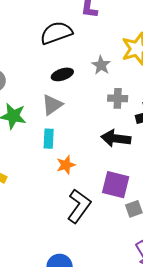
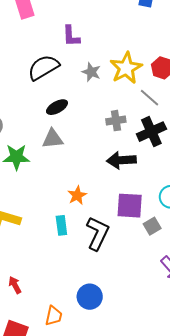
gray star: (101, 65) -> (91, 72), moved
gray triangle: (52, 105) -> (53, 139), turned 40
cyan rectangle: (49, 139) -> (61, 225), moved

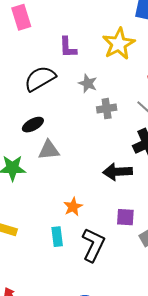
yellow star: (126, 68) -> (119, 44), moved
black ellipse: (57, 107) -> (33, 125), moved
gray cross: (116, 121) -> (107, 109), moved
purple square: (130, 206) -> (125, 217), size x0.7

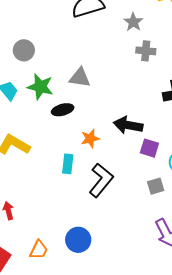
black ellipse: (33, 125) -> (63, 110), moved
black arrow: (117, 172) -> (128, 125), moved
purple square: (125, 217) -> (149, 148), moved

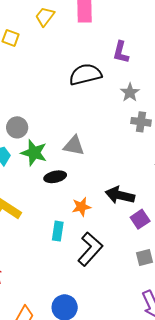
gray circle: (24, 50) -> (17, 127), moved
purple square: (149, 148) -> (140, 219), turned 36

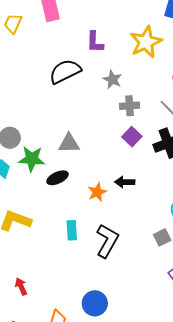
black arrow: (120, 195) -> (125, 182), size x0.7
orange star: (81, 207) -> (97, 192), moved
purple square: (140, 219) -> (132, 137), moved

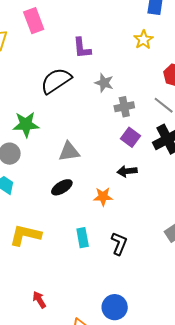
yellow star: (146, 42) -> (143, 40), moved, size x0.6
green star: (32, 159) -> (26, 124), moved
black arrow: (125, 182) -> (127, 171), moved
orange star: (97, 192) -> (103, 197), turned 30
black L-shape: (107, 241) -> (119, 244), size x0.7

